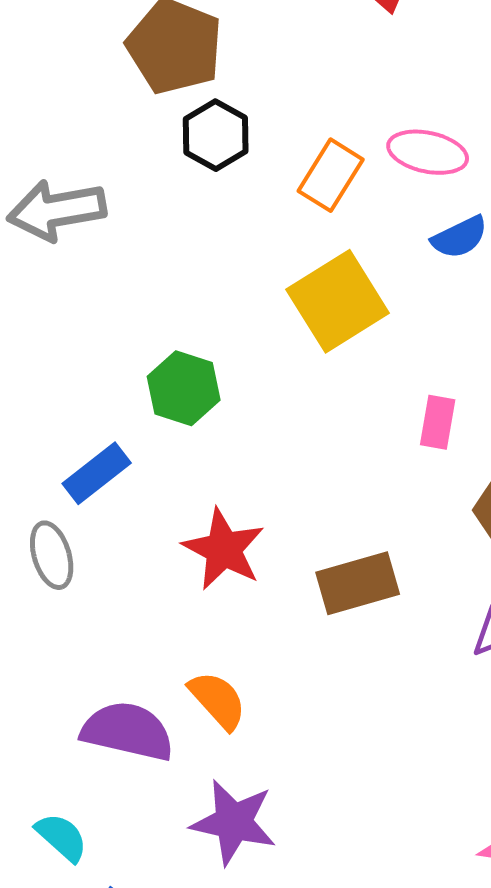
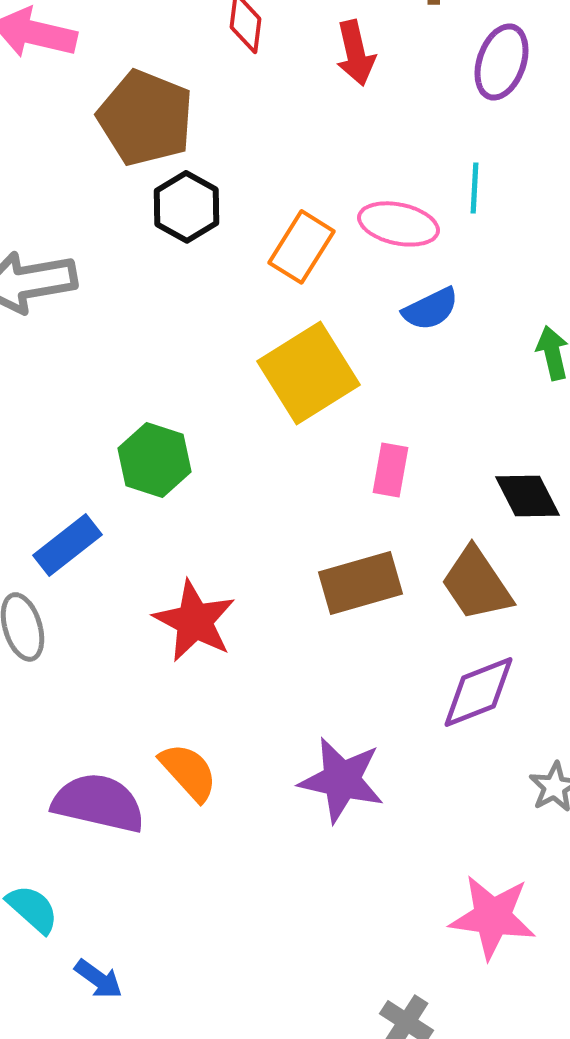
pink rectangle: (438, 422) -> (390, 470), moved
brown rectangle: (358, 583) -> (360, 583), moved
purple star: (234, 822) -> (342, 780), moved

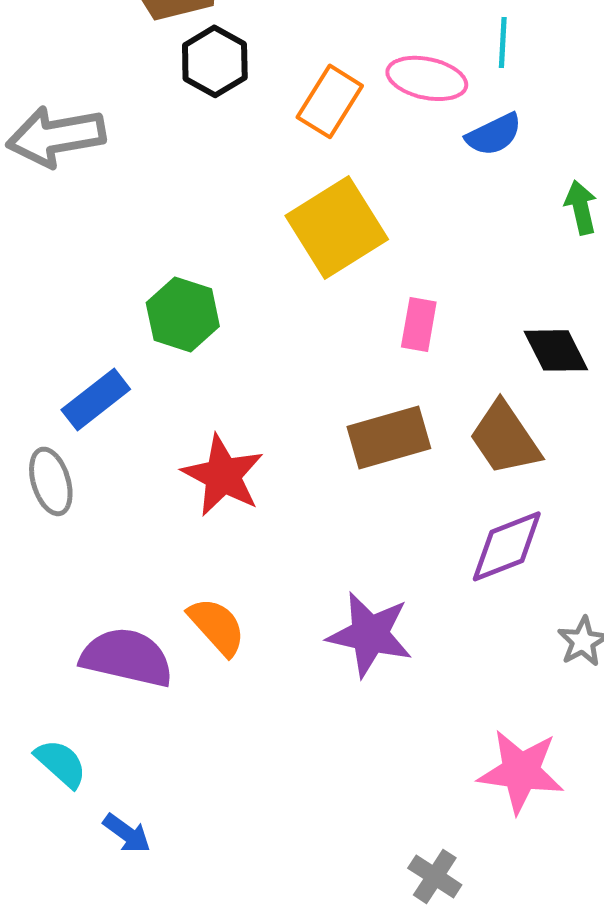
blue semicircle: (430, 309) -> (494, 134), moved

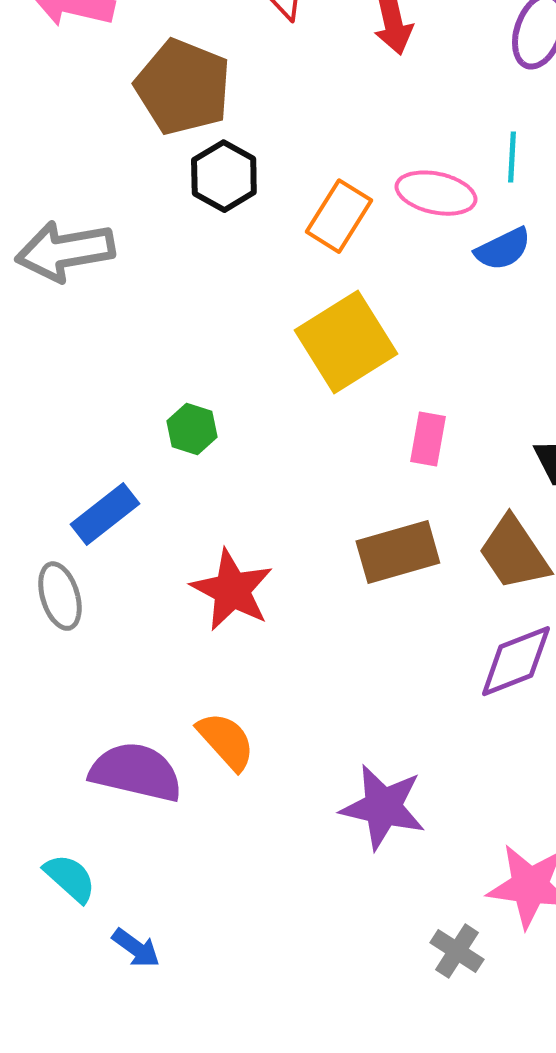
green hexagon: (183, 314) -> (192, 429), size x0.7
purple star: (370, 634) -> (383, 807), moved
gray cross: (435, 876) -> (457, 951), moved

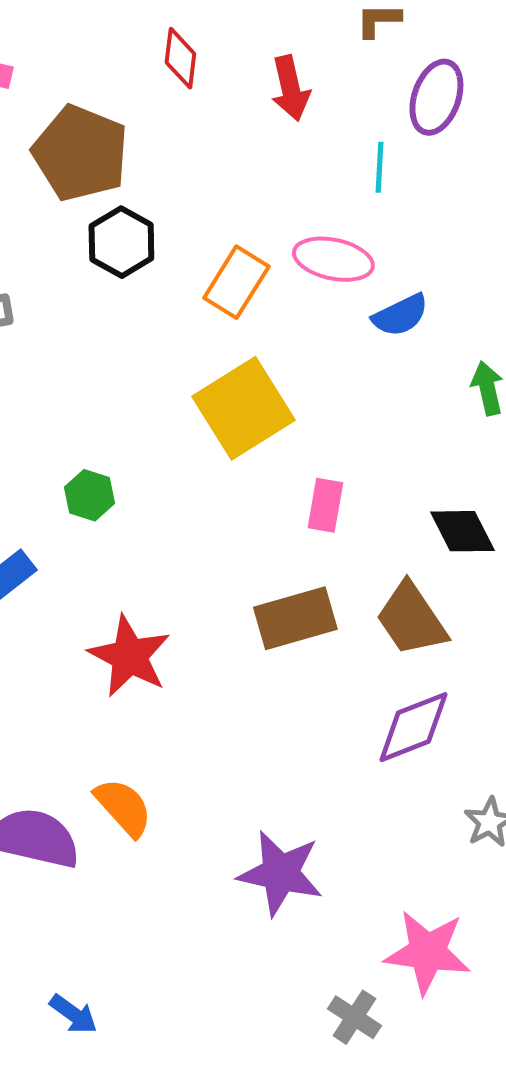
cyan line: (512, 157) -> (379, 167), moved
blue arrow: (136, 948) -> (73, 1014), moved

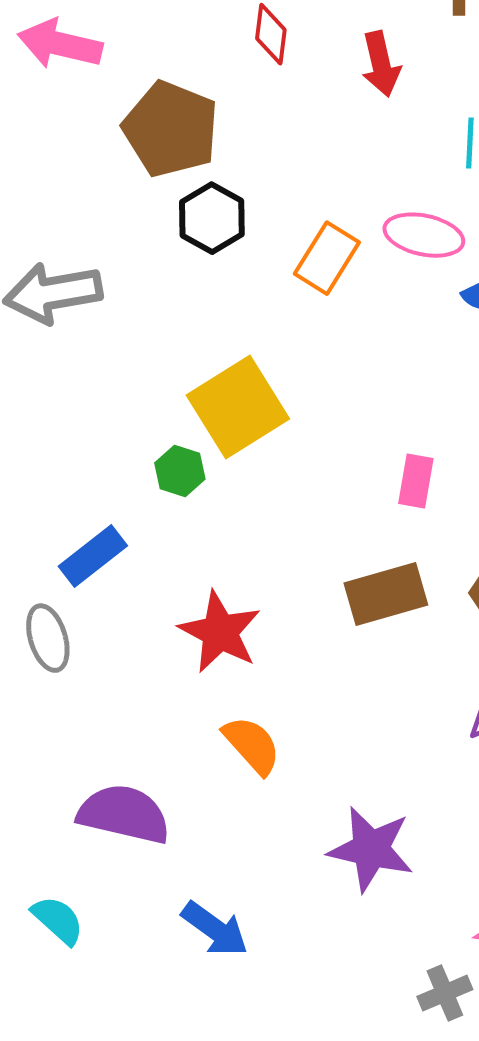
yellow square: (243, 408) -> (238, 407), moved
orange semicircle: (123, 807) -> (252, 745), moved
blue arrow: (73, 1014) -> (215, 929), moved, size x1.4
gray cross: (354, 1017) -> (445, 993), turned 34

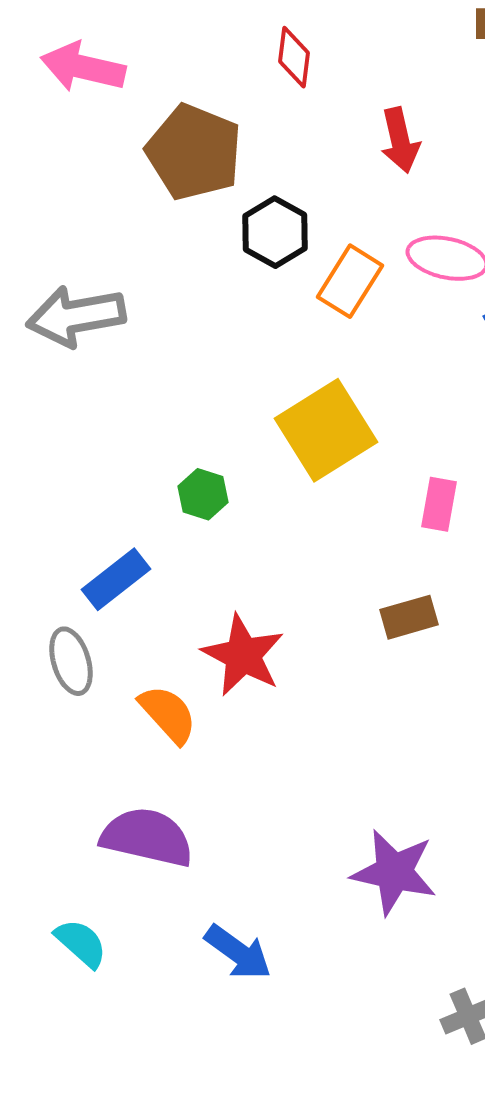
red arrow: (381, 64) -> (400, 140), moved
black hexagon: (212, 218) -> (275, 232), moved
yellow square: (238, 407) -> (326, 430), moved
brown rectangle: (386, 594) -> (409, 617), size x0.7
orange semicircle: (252, 745) -> (168, 714), moved

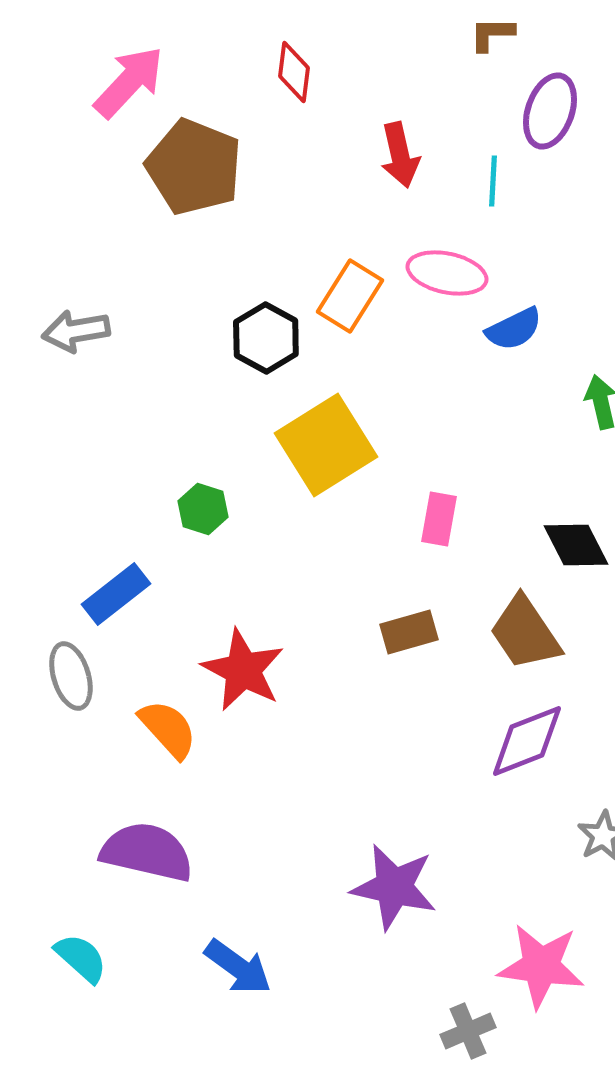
pink arrow: (83, 67) -> (129, 82), moved, turned 120
black hexagon: (275, 232) -> (266, 338), moved
gray arrow: (76, 316) -> (76, 331), size x0.7

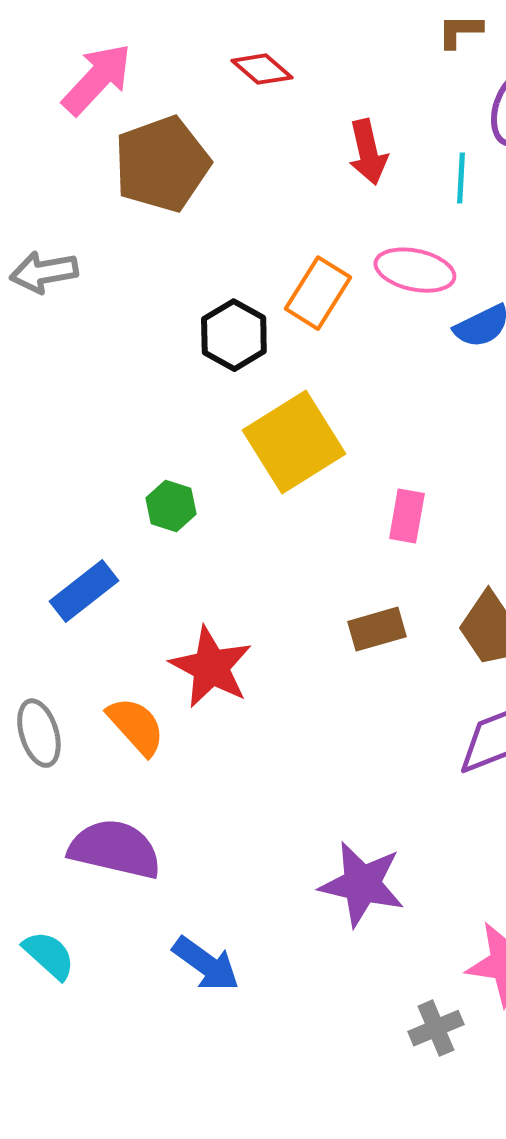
red diamond: (294, 72) -> (262, 69), turned -56
brown pentagon: (194, 167) -> (162, 164), turned 30
gray arrow: (76, 331) -> (44, 272), moved
gray ellipse: (71, 676) -> (39, 733), moved

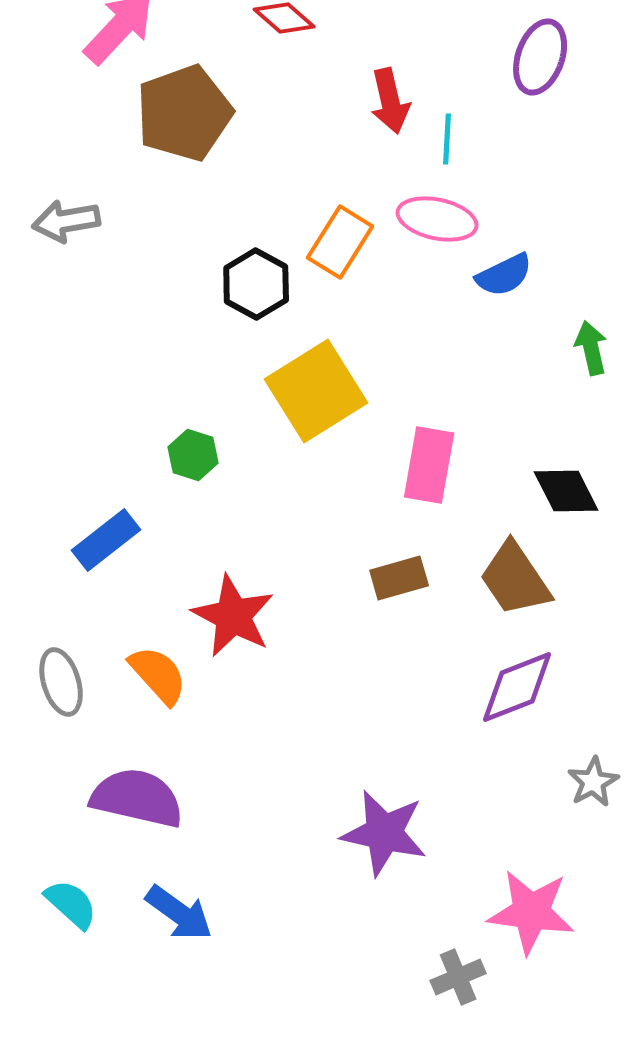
cyan line: (461, 178) -> (447, 139), moved
pink rectangle: (407, 516) -> (429, 465), size x1.4
blue arrow: (206, 964) -> (179, 913), moved

